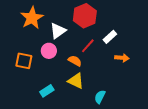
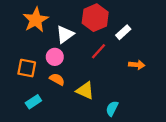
white rectangle: (110, 37) -> (123, 32), moved
orange semicircle: (75, 61) -> (57, 79), moved
cyan rectangle: (47, 91) -> (33, 102), moved

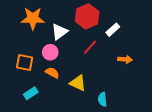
orange star: (36, 20) -> (33, 18), turned 30
cyan semicircle: (112, 109) -> (102, 99), turned -32

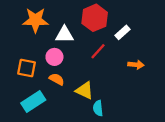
white triangle: (59, 32) -> (64, 35), turned 36
cyan rectangle: (31, 93) -> (33, 102), size x1.5
cyan semicircle: (102, 99) -> (98, 108), moved

